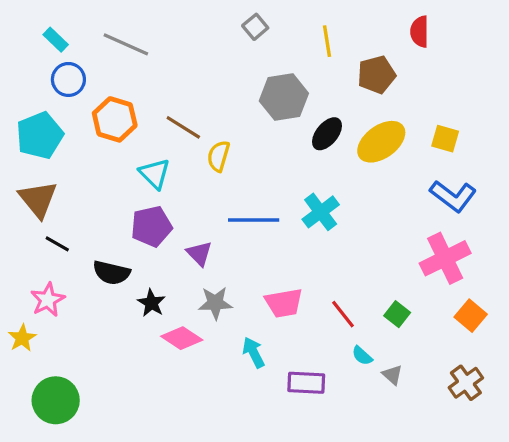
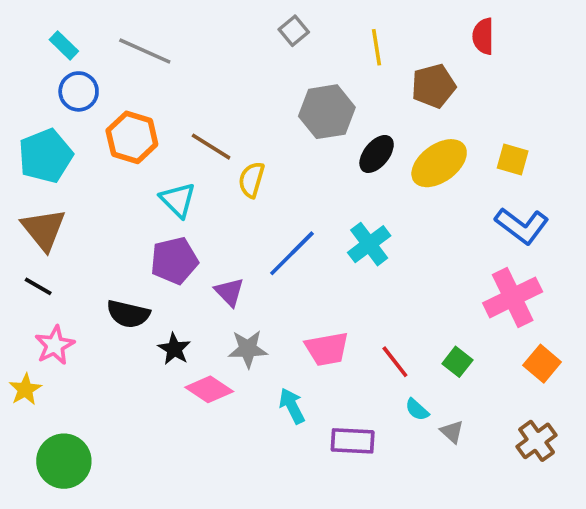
blue line: (254, 220) -> (292, 253), turned -45
black line: (57, 244) -> (38, 286), moved

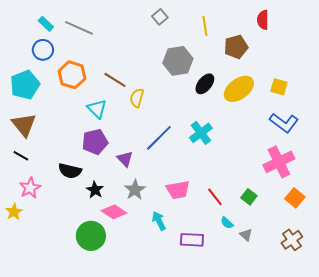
cyan rectangle: (64, 45) -> (46, 24), moved
gray star: (248, 349) -> (135, 190), turned -30
green circle: (64, 461) -> (91, 236), moved

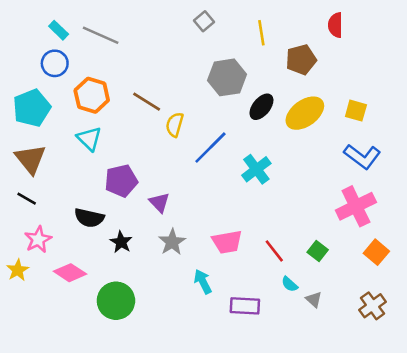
cyan triangle: (97, 109) -> (89, 139), moved
blue line: (159, 138) -> (210, 148), moved
pink diamond: (114, 212) -> (70, 273), moved

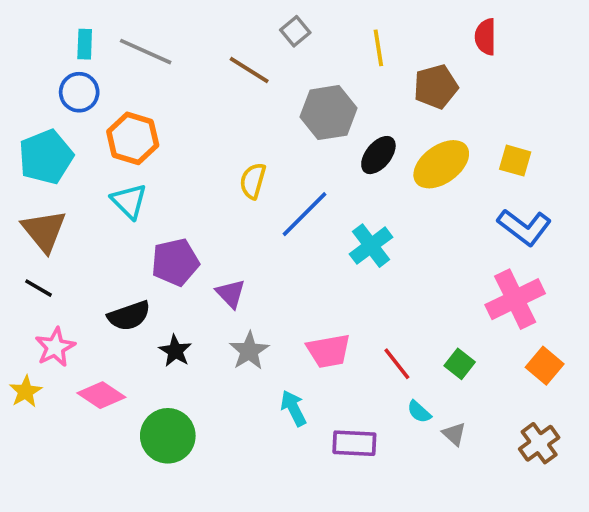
cyan rectangle: (59, 30) -> (85, 44), turned 48
brown line: (147, 102) -> (249, 70), moved
black semicircle: (89, 218) -> (129, 316), turned -32

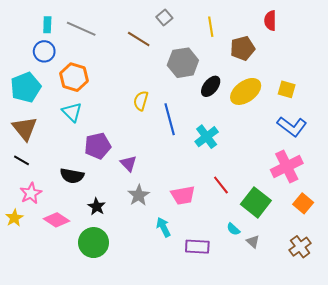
blue line: (305, 214) -> (170, 119), turned -60
black semicircle: (129, 316) -> (72, 176), turned 30
black star: (175, 351) -> (97, 207), moved
red line: (397, 364) -> (221, 185), moved
green square: (460, 364) -> (256, 202), size x1.8

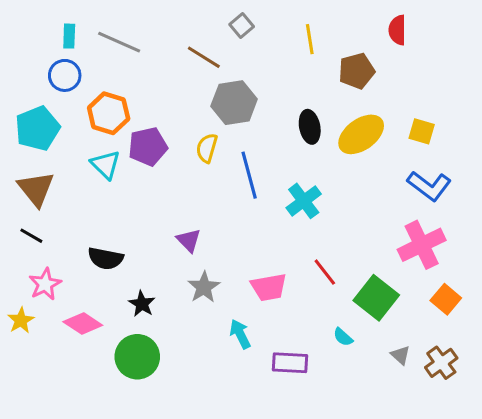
gray hexagon: (183, 63) -> (234, 103), moved
black ellipse: (211, 86) -> (310, 127), turned -50
purple pentagon: (98, 146) -> (148, 146), moved
gray triangle: (253, 242) -> (400, 355), moved

